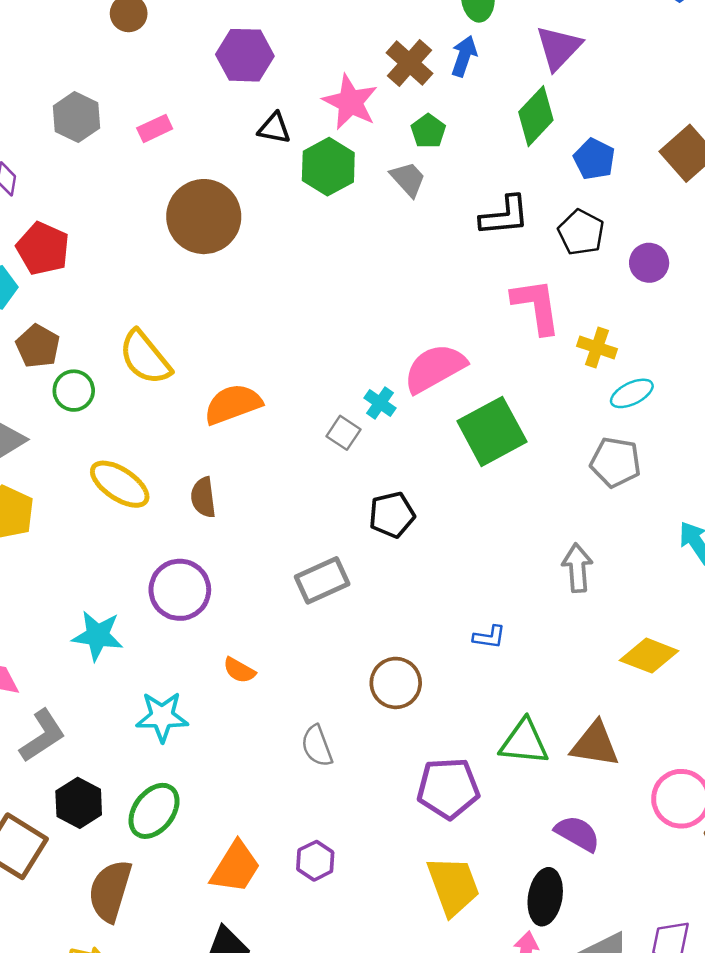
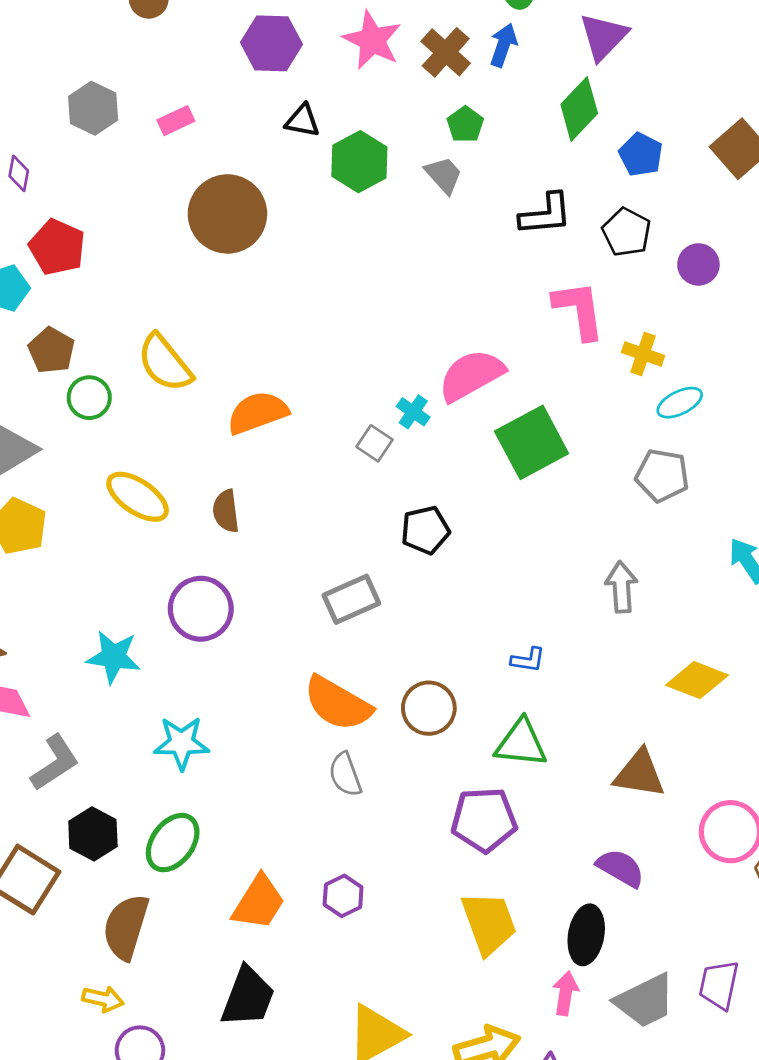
pink star: (350, 102) -> (372, 40), moved
orange semicircle: (239, 670) -> (338, 704), moved, size x2.0
green triangle: (524, 742) -> (521, 743), moved

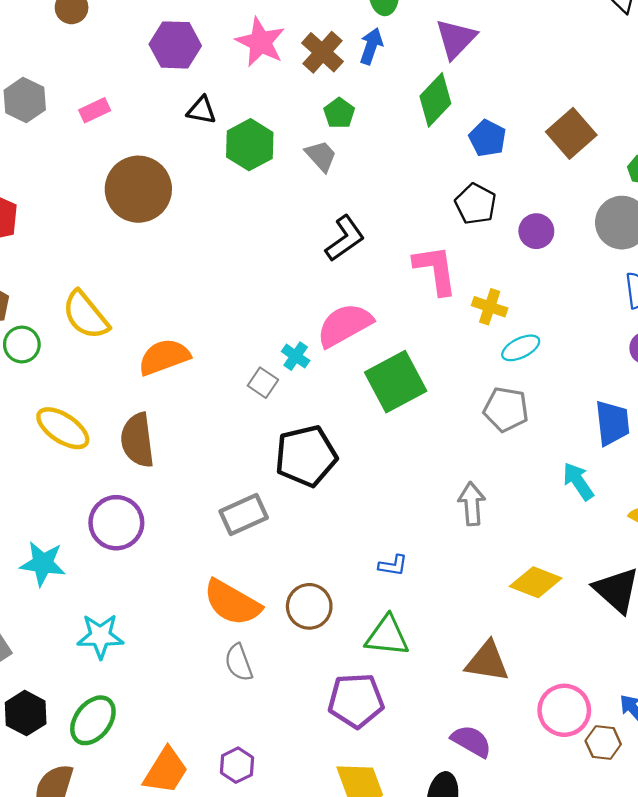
black L-shape: (546, 214) -> (345, 238), moved, turned -30
brown semicircle: (226, 511) -> (137, 440), size x1.5
black pentagon: (425, 530) -> (306, 456), size x1.5

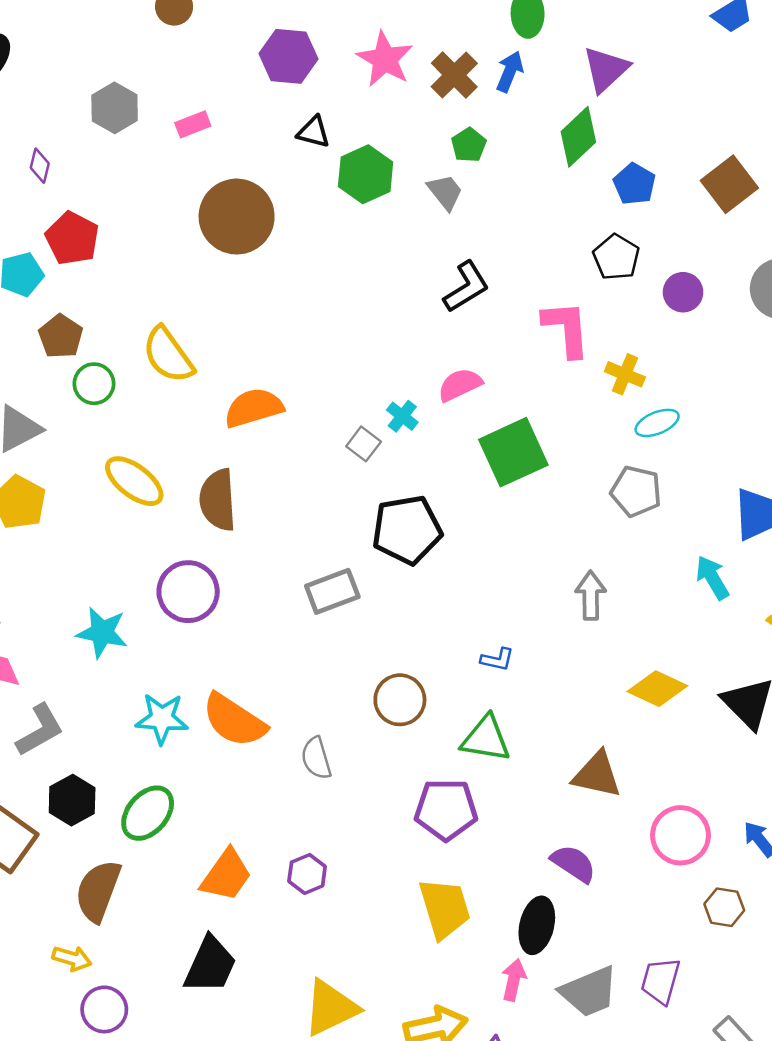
pink semicircle: (345, 325) -> (460, 385), size x0.7
orange semicircle: (232, 603) -> (234, 720), moved
brown hexagon: (603, 743) -> (724, 907), moved

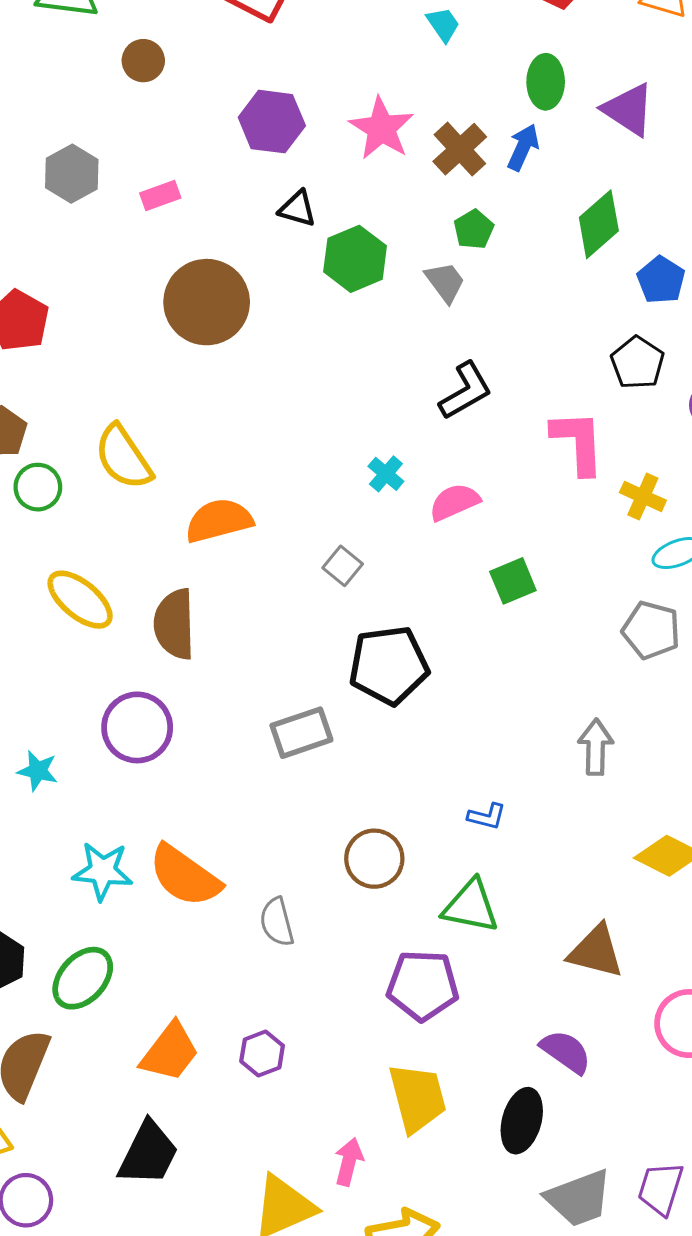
purple triangle: (606, 69) -> (629, 110), moved, turned -46
cyan cross: (402, 416) -> (386, 474), moved
green square: (513, 452) -> (513, 581), size x0.6
cyan star: (102, 632) -> (38, 771), size x0.7
pink arrow: (514, 980) -> (349, 1162), moved

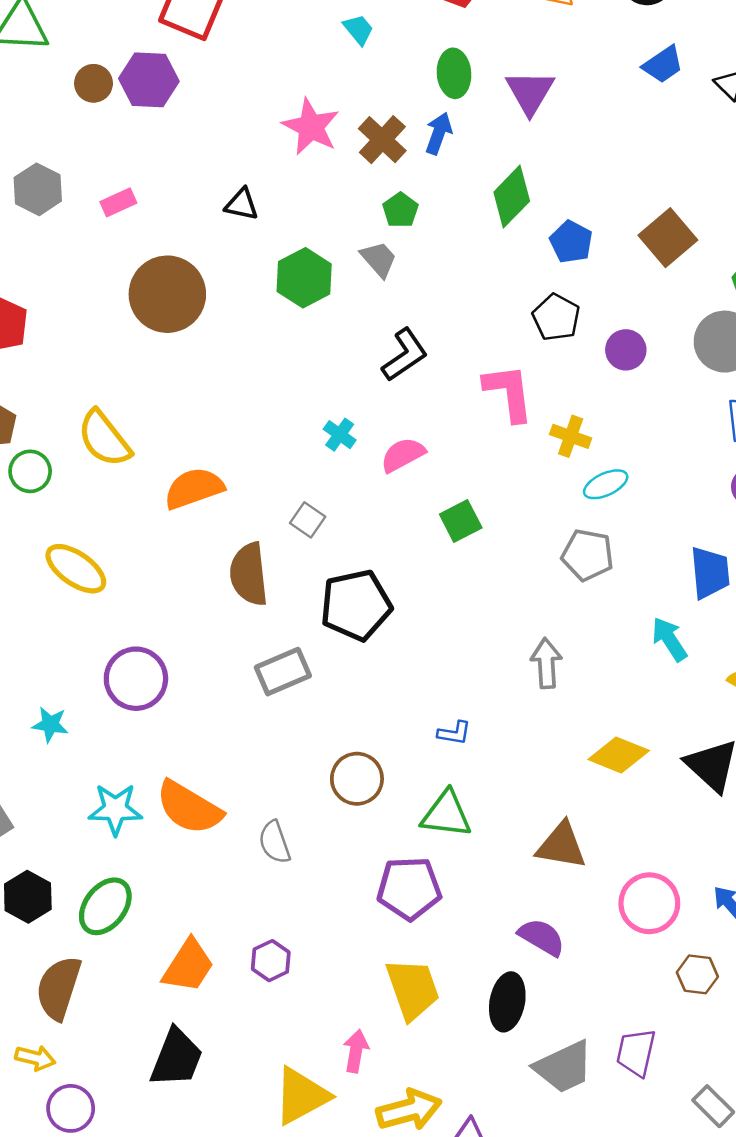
purple triangle: (629, 110) -> (530, 92), turned 32
purple hexagon: (272, 122) -> (149, 80), moved
green hexagon: (355, 259) -> (304, 278), moved
brown semicircle: (174, 624) -> (249, 574), moved

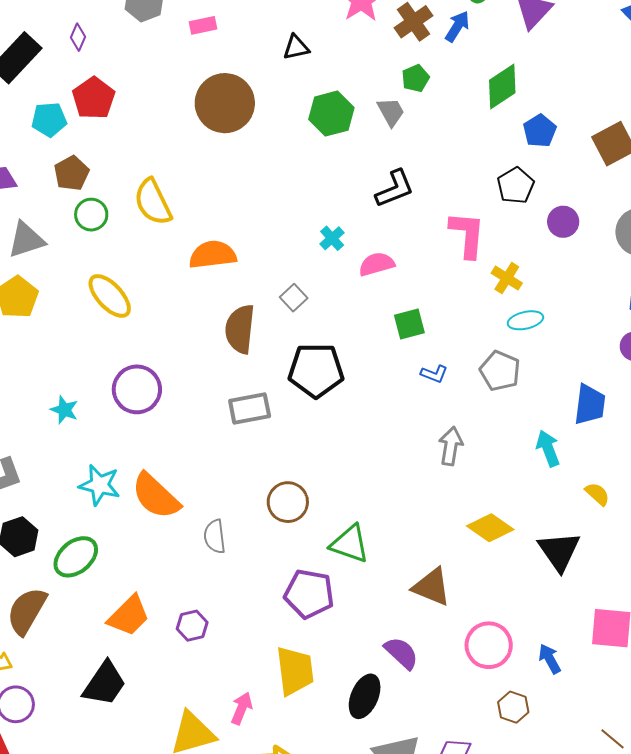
black triangle: (242, 204) -> (296, 47), turned -36
blue L-shape: (454, 733) -> (434, 374), moved

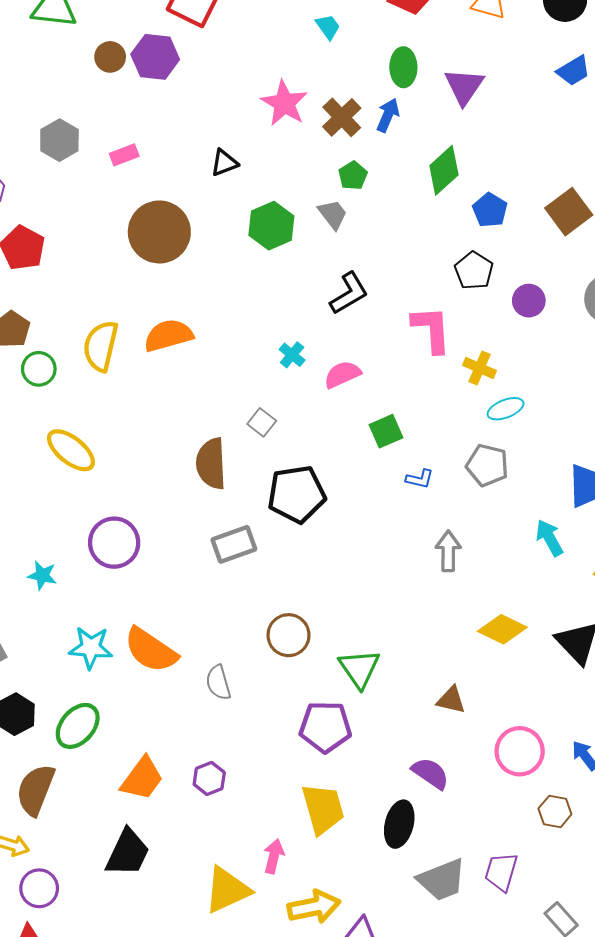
yellow semicircle: (153, 202) -> (101, 346), turned 48
orange semicircle: (213, 255) -> (168, 335), moved
green triangle: (350, 544) -> (359, 669), turned 45
brown triangle: (432, 587) -> (451, 700), size x0.7

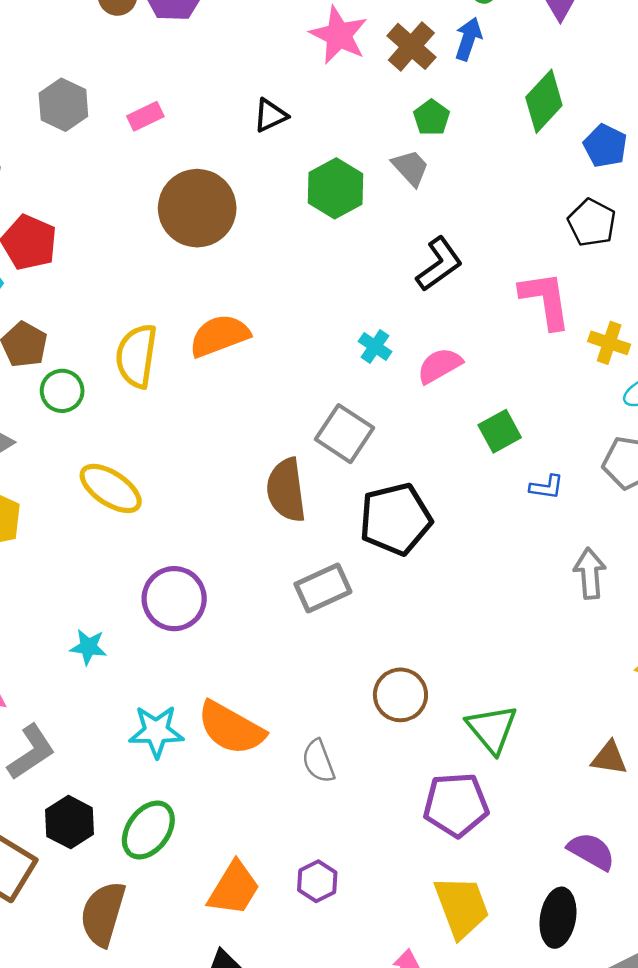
gray square: (262, 422) -> (344, 434), size x1.6

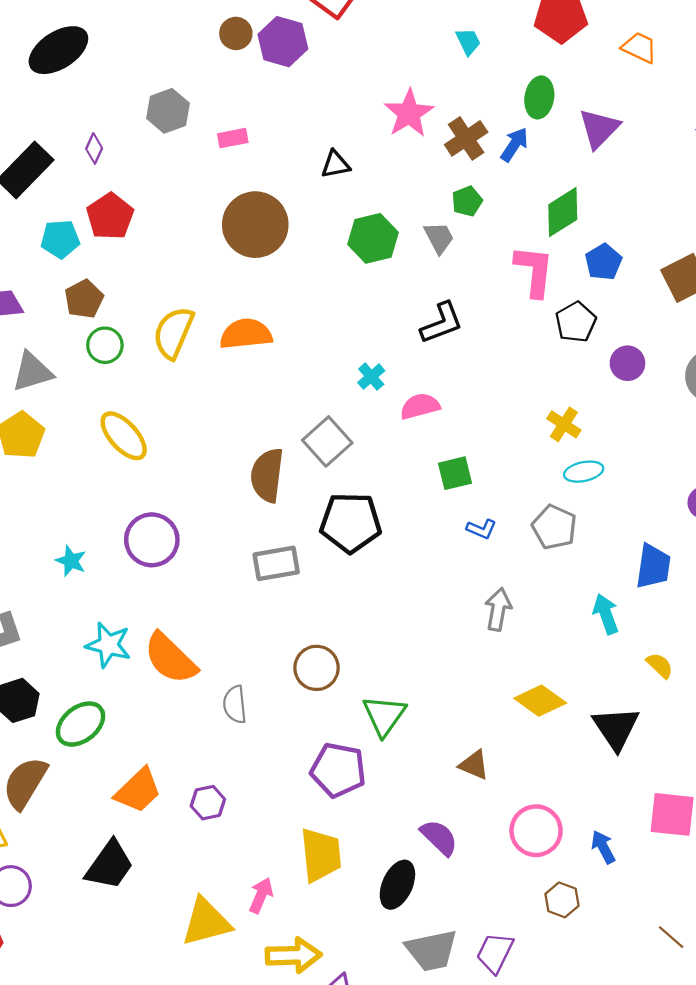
pink L-shape: (545, 300) -> (534, 271), moved

